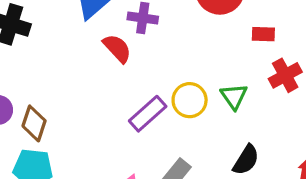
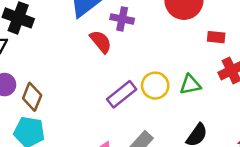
green triangle: (234, 96) -> (190, 85), turned 50

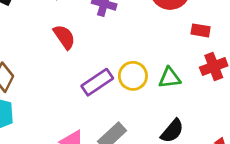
red semicircle: (101, 42) -> (64, 37), moved

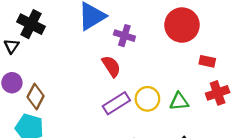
red semicircle: (64, 37) -> (111, 66), moved

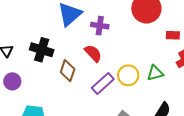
black cross: (31, 24) -> (42, 50), moved
brown diamond: (36, 96) -> (68, 71), moved

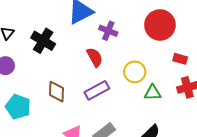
brown diamond: (68, 71) -> (56, 92), moved, turned -30
yellow circle: (128, 75) -> (135, 72), moved

